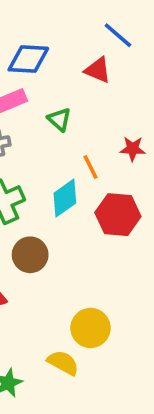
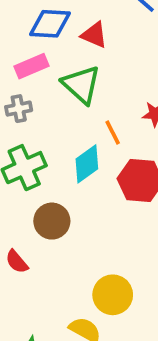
red triangle: (98, 70) -> (94, 35), moved
green triangle: (59, 119) -> (81, 85), size x1.6

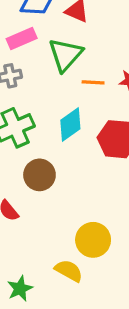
green triangle: (81, 85) -> (65, 55), turned 30
orange line: (113, 133) -> (93, 82), moved, turned -60

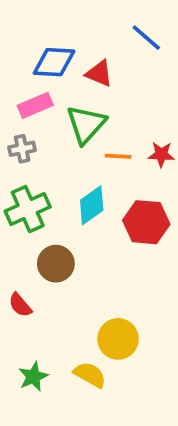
green star: (20, 289) -> (33, 377), moved

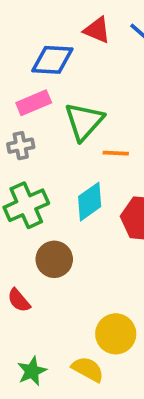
red triangle: (99, 73) -> (97, 30), moved

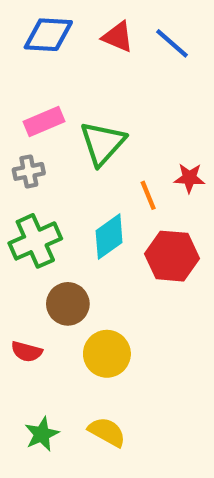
blue diamond: (52, 60) -> (48, 35), moved
orange line: (116, 153) -> (148, 195), moved, turned 65
red semicircle: (19, 300) -> (27, 352), turned -35
yellow circle: (116, 334) -> (107, 354), moved

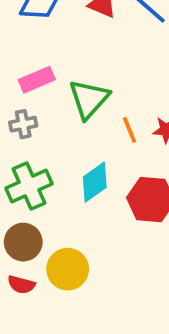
orange line: (148, 195) -> (130, 130), moved
brown circle: (68, 304) -> (23, 242), moved
yellow circle: (107, 354) -> (68, 269), moved

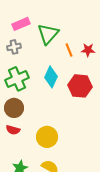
cyan diamond: (95, 182) -> (51, 77), turned -30
yellow circle: (68, 269) -> (47, 137), moved

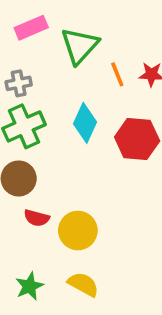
gray cross: (14, 47) -> (19, 83), moved
red semicircle: (13, 130) -> (37, 218), moved

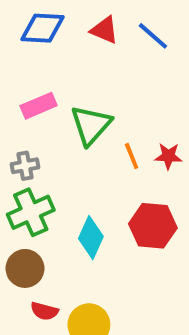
cyan diamond: (85, 123) -> (91, 237), moved

